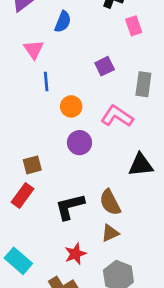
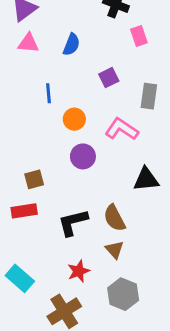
blue semicircle: (63, 22) -> (71, 45), moved
pink triangle: (34, 49) -> (28, 43), moved, turned -50
red rectangle: (22, 195) -> (24, 211), turned 45
brown triangle: (110, 233) -> (114, 250), turned -48

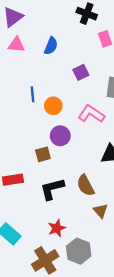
blue line: (48, 93) -> (33, 94), moved
brown square: (34, 179) -> (43, 154), moved
brown triangle: (114, 250) -> (101, 211), moved
gray hexagon: (123, 294) -> (79, 251), moved

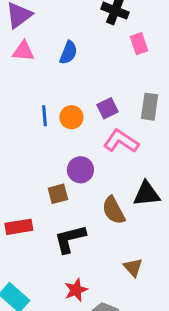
purple square: (81, 72) -> (108, 108), moved
orange circle: (53, 106) -> (71, 117), moved
brown semicircle: (86, 185) -> (114, 210), moved

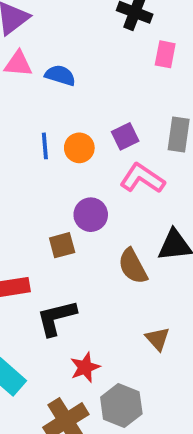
pink rectangle: (139, 44) -> (165, 54), turned 30
blue semicircle: (68, 53) -> (60, 75), moved, turned -95
black L-shape: (70, 239) -> (56, 318), moved

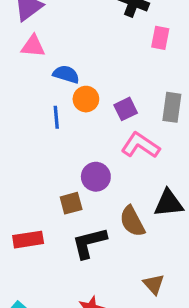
blue semicircle: (60, 75) -> (66, 74), moved
orange circle: (79, 148) -> (86, 99), moved
black L-shape: (56, 318) -> (89, 243), moved

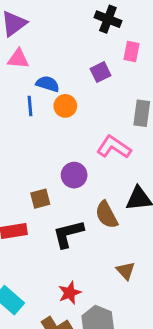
purple square: (126, 109) -> (101, 72), moved
blue line: (56, 117) -> (30, 106), moved
brown square: (71, 203) -> (40, 199), moved

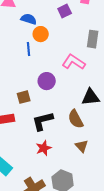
blue line: (30, 106) -> (29, 49), moved
brown semicircle: (106, 215) -> (76, 119), moved
red star: (70, 293) -> (44, 148), moved

